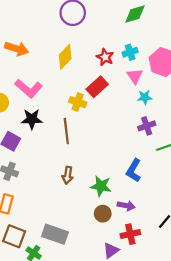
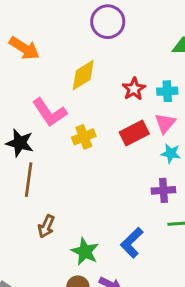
red rectangle: (97, 87) -> (134, 133), moved
pink L-shape: (29, 88) -> (49, 112), moved
yellow cross: (78, 102) -> (84, 137), turned 35
brown line: (66, 131) -> (29, 180), moved

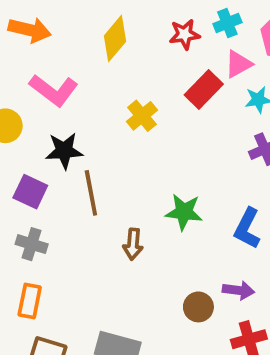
red star: (134, 89) -> (184, 34), turned -30
pink L-shape: (49, 112) -> (54, 90), moved
pink triangle: (165, 123) -> (238, 64), turned 40
green star: (85, 252) -> (184, 212), moved

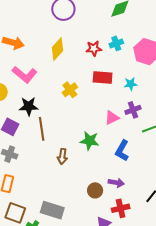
pink triangle: (238, 64) -> (112, 118), moved
red rectangle: (204, 90) -> (103, 78), turned 48

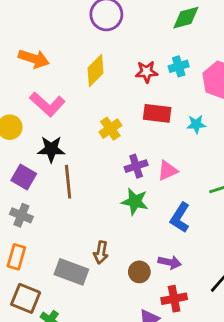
purple cross: (133, 110) -> (136, 166), moved
brown arrow: (62, 156) -> (101, 253), moved
gray rectangle: (52, 210) -> (71, 272), moved

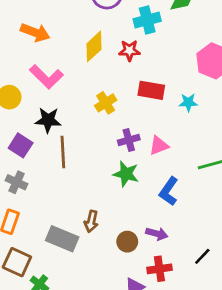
cyan cross: (179, 66) -> (147, 20), moved, size x1.4
red star: (147, 72) -> (129, 51), moved

